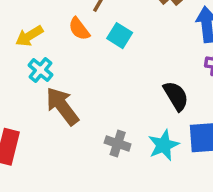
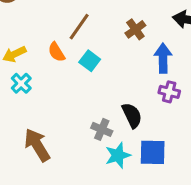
brown arrow: (62, 106) -> (37, 145), moved
gray cross: (118, 143) -> (102, 129), moved

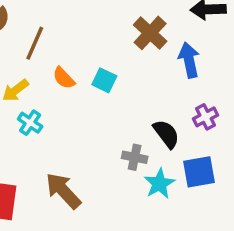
brown line: (79, 27) -> (35, 43), moved
brown cross: (135, 29) -> (150, 33), size x1.4
purple cross: (169, 92) -> (206, 117), moved, turned -30

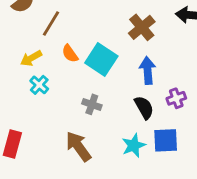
blue arrow: (189, 60) -> (148, 70), moved
cyan square: (104, 80) -> (101, 60), size x1.6
gray cross: (135, 157) -> (92, 104), moved
brown arrow: (63, 191) -> (78, 146), moved

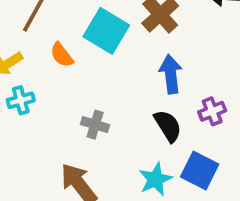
cyan square: (101, 60) -> (106, 31), moved
cyan cross: (39, 85) -> (21, 100), turned 36
blue square: (166, 140) -> (200, 170), turned 32

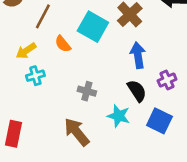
cyan star: (155, 179) -> (119, 116), moved, turned -30

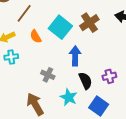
blue arrow: (138, 55) -> (75, 56), moved

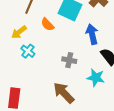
cyan cross: (11, 57) -> (28, 51), turned -32

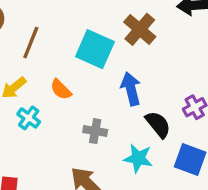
orange semicircle: (47, 24) -> (61, 90), moved

